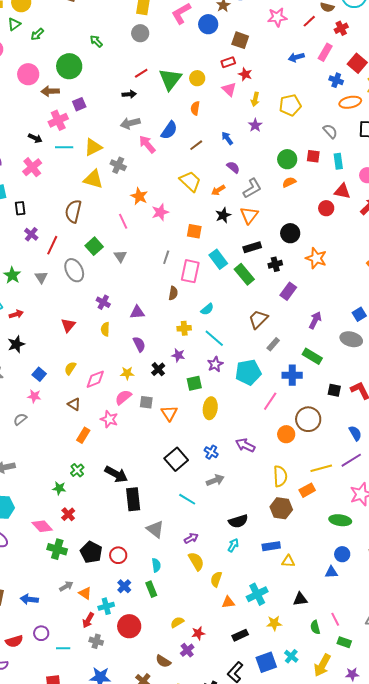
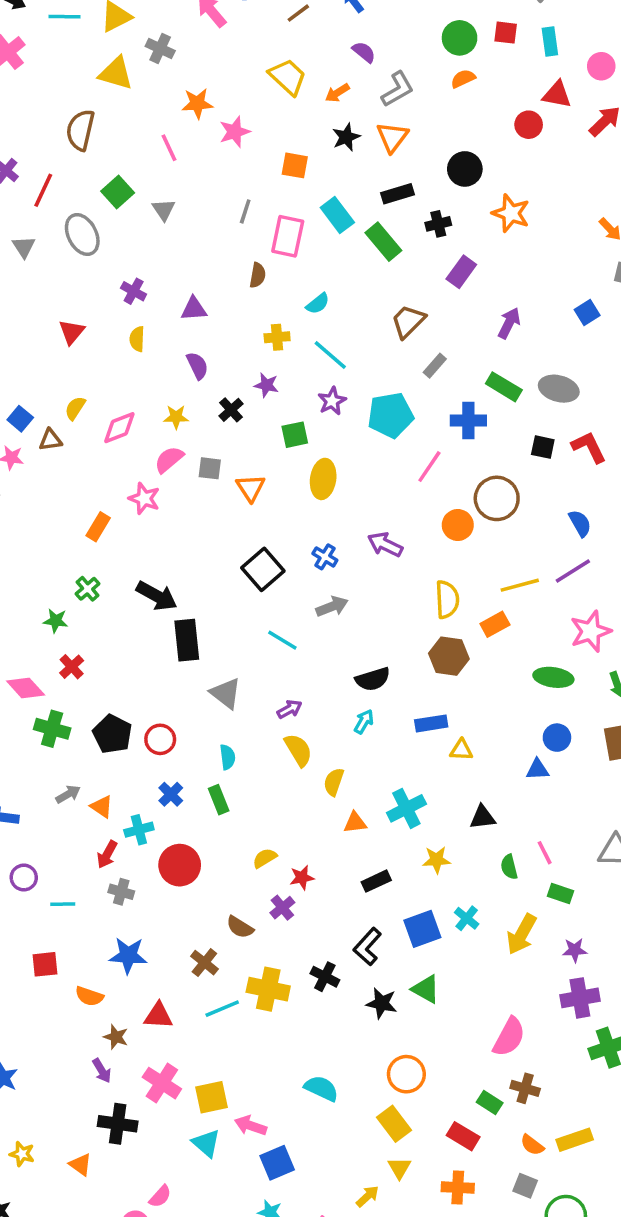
orange star: (139, 196) -> (197, 103), turned -30
gray ellipse: (351, 339) -> (559, 389), moved
brown triangle: (74, 404) -> (50, 440), moved, turned -40

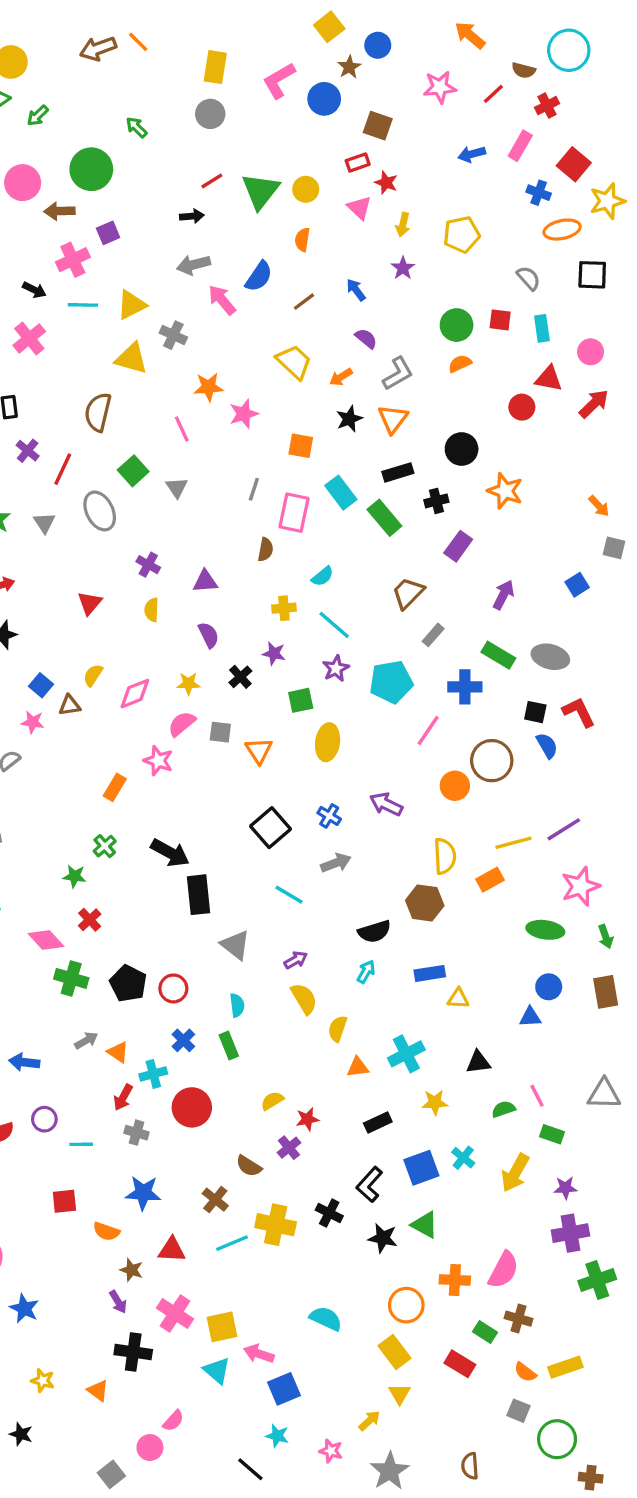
blue semicircle: (580, 523) -> (547, 746), moved
brown hexagon: (449, 656) -> (425, 903), moved
green semicircle: (509, 867) -> (503, 1109), turned 85
orange cross: (458, 1188) -> (455, 1280), moved

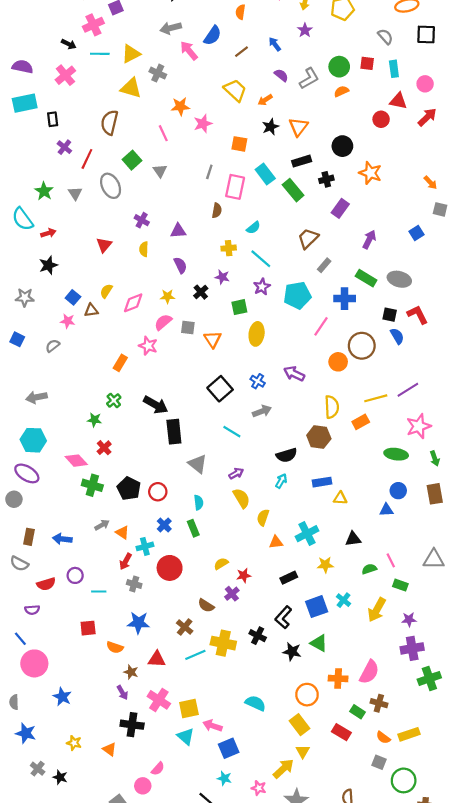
gray L-shape: (398, 374) -> (309, 78), moved
yellow arrow: (369, 1421) -> (283, 769), size x1.5

